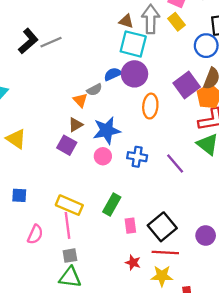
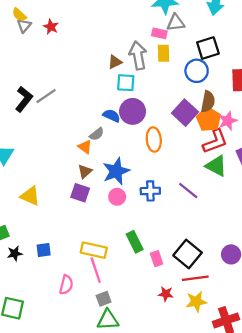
brown triangle: (126, 21) -> (115, 62), turned -32
yellow rectangle: (177, 22) -> (164, 53), turned 48
cyan square: (133, 44) -> (126, 83), size x0.7
blue semicircle: (113, 74) -> (112, 116), turned 60
green rectangle: (112, 204) -> (135, 242), turned -45

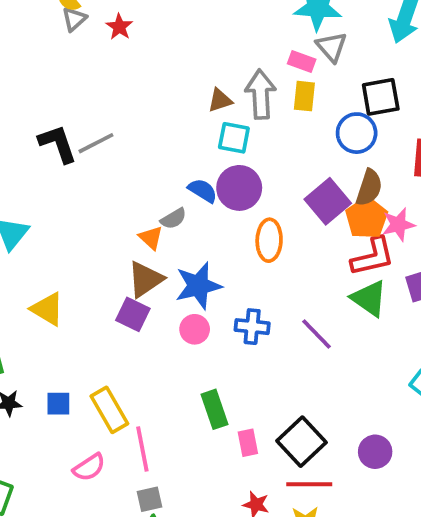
gray triangle: (176, 23) -> (332, 47), turned 48
black L-shape: (24, 99) -> (58, 144), turned -65
brown triangle: (85, 171) -> (145, 279), size x1.5
yellow rectangle: (94, 250) -> (109, 410), moved, turned 40
pink semicircle: (66, 285) -> (89, 467), turned 36

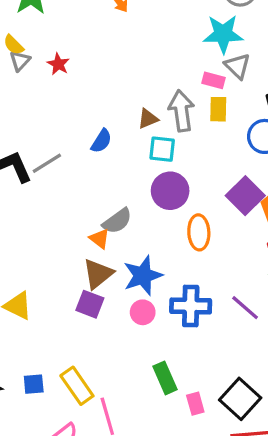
blue semicircle: (203, 191) -> (101, 141), moved, turned 95
gray semicircle: (174, 219) -> (117, 221), size x1.4
blue cross: (252, 327) -> (191, 306), size x1.4

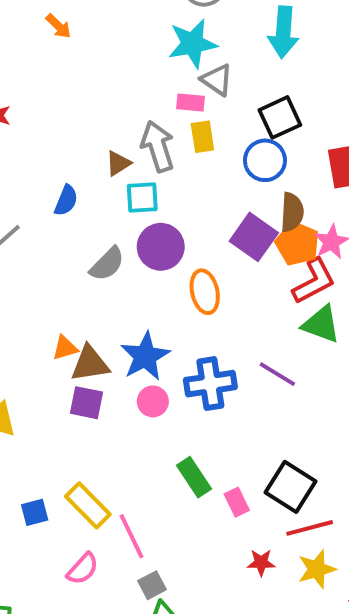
gray semicircle: (117, 221) -> (107, 264), moved
orange triangle: (100, 239) -> (65, 348), moved, turned -45
brown triangle: (98, 274) -> (90, 364), turned 40

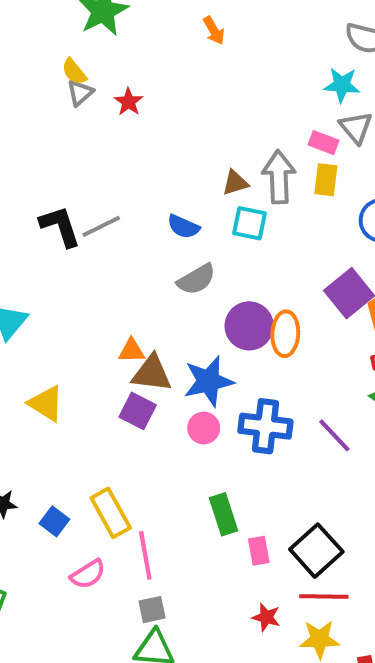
cyan star: (193, 44) -> (342, 85), size x0.7
blue semicircle: (66, 200) -> (183, 227), moved, turned 76
purple circle: (161, 247) -> (249, 326), moved
blue square: (35, 512) -> (54, 521), moved, turned 36

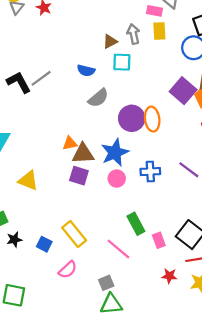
gray arrow: (279, 177) -> (133, 34), size x0.7
blue cross: (265, 426) -> (150, 172), size x0.7
pink line: (145, 555) -> (118, 249), moved, turned -30

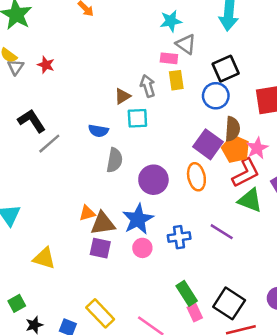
black L-shape: (19, 82) -> (32, 121), moved
gray semicircle: (98, 98) -> (115, 160), turned -35
orange ellipse: (152, 119) -> (196, 177), moved
green rectangle: (136, 224) -> (187, 293), moved

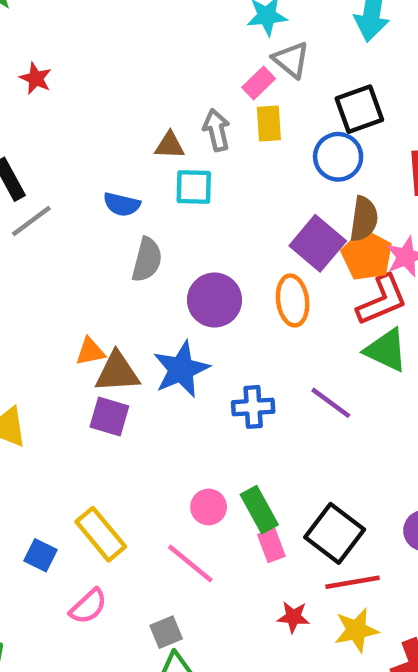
pink rectangle: (169, 58) -> (259, 83), turned -54
brown triangle: (122, 96) -> (170, 145), turned 30
pink circle: (142, 248) -> (209, 507), moved

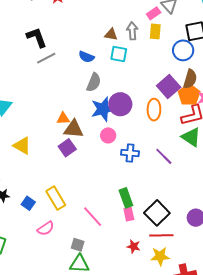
blue star: (181, 369) -> (103, 109), moved
purple square: (109, 416) -> (67, 148), turned 30
pink circle: (209, 507) -> (108, 135), moved
gray square: (166, 632) -> (78, 245), turned 32

